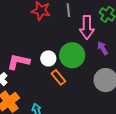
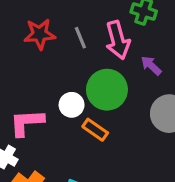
gray line: (68, 10) -> (80, 38), moved

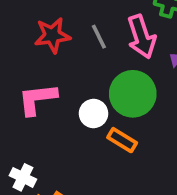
pink L-shape: (27, 123) -> (37, 99), moved

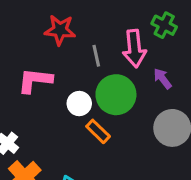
gray line: (99, 37) -> (96, 56), moved

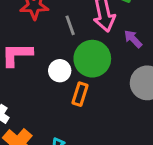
orange rectangle: (98, 131) -> (80, 94), turned 70

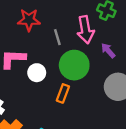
white circle: (60, 71) -> (37, 73), moved

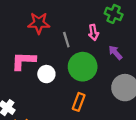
pink arrow: (85, 30) -> (93, 32), size x0.6
orange rectangle: (63, 93) -> (79, 102), moved

